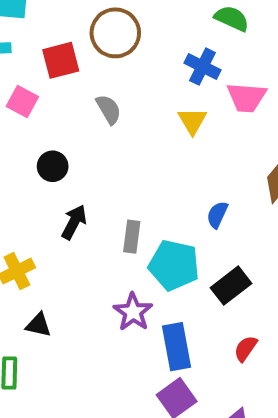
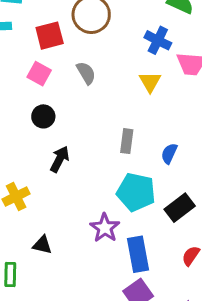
pink square: (22, 101) -> (39, 74), moved
gray rectangle: (132, 237) -> (127, 141), moved
black triangle: (38, 325) -> (42, 245), moved

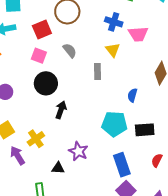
black circle: (43, 116) -> (46, 83), size x1.5
gray rectangle: (127, 141) -> (97, 71), moved
black rectangle: (180, 208) -> (145, 130), turned 42
purple star: (105, 228) -> (78, 151), moved

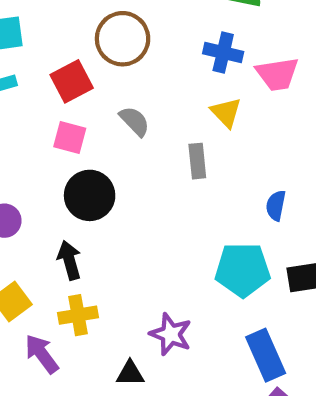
black arrow: (61, 110) -> (69, 260), moved, turned -30
yellow cross: (36, 139) -> (78, 315), turned 30

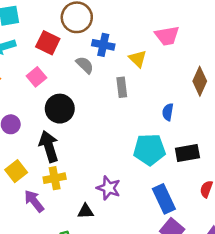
blue cross: (223, 53) -> (103, 45), moved
red square: (72, 81) -> (48, 43), turned -35
pink square: (70, 138) -> (36, 77), moved, turned 36
black arrow: (69, 260) -> (49, 146), size x1.4

